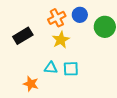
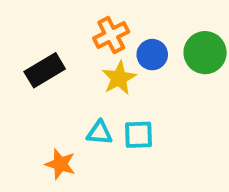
blue circle: (80, 15) -> (152, 55), moved

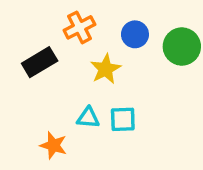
orange cross: (111, 35) -> (79, 27), moved
blue circle: (152, 55) -> (135, 34), moved

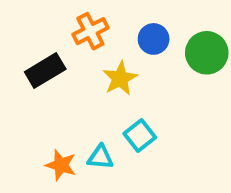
cyan triangle: (88, 118) -> (100, 157), moved
cyan square: (123, 119) -> (140, 136), turned -36

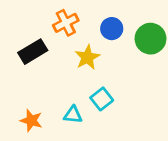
orange star: (61, 165) -> (31, 120), moved

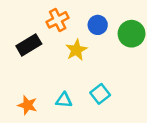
cyan square: (102, 99) -> (100, 94), moved

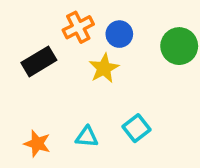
blue circle: (98, 25) -> (119, 34), moved

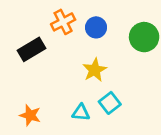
yellow star: (104, 68) -> (95, 70), moved
cyan triangle: (87, 137) -> (81, 113), moved

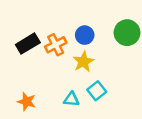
orange cross: (63, 22) -> (56, 45), moved
blue circle: (96, 27) -> (85, 35), moved

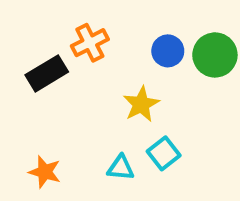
blue circle: (85, 35) -> (168, 51), moved
orange cross: (56, 45) -> (90, 43), moved

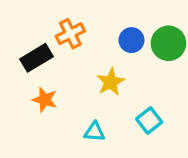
cyan square: (164, 153) -> (149, 121), moved
orange star: (45, 172) -> (45, 100), moved

